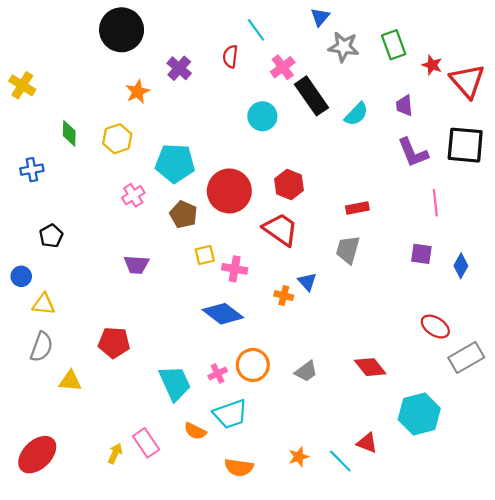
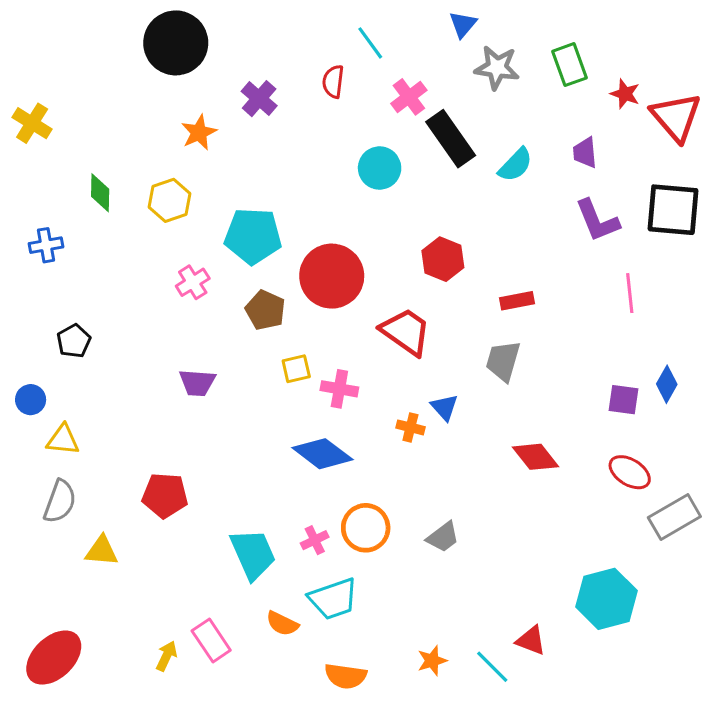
red hexagon: (289, 185) -> (443, 259), moved
purple square: (421, 254) -> (624, 400), moved
red diamond: (370, 367) -> (536, 457), moved

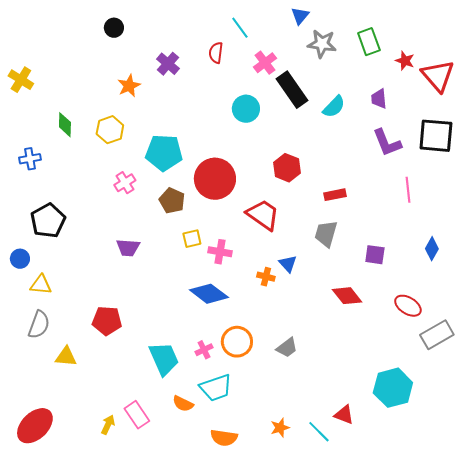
black circle: (176, 43) -> (114, 28), size x0.5
black pentagon: (74, 341) -> (48, 221), size x1.6
purple square: (624, 400) -> (375, 255), moved

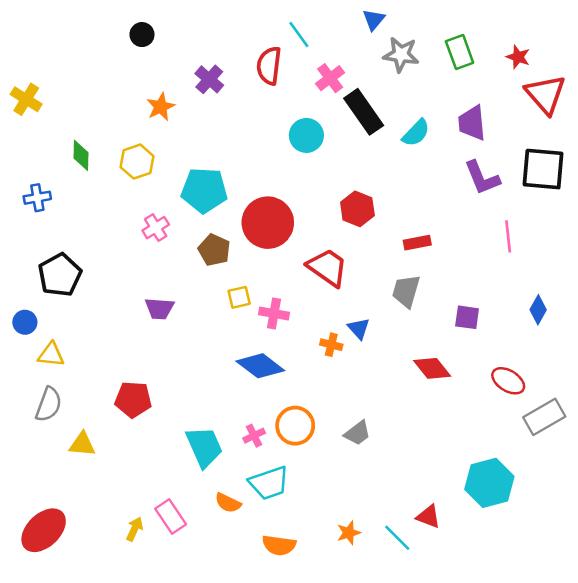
red semicircle: (216, 53) -> (269, 66), size x1.4
red star: (405, 61) -> (518, 57), moved
purple trapezoid: (379, 99) -> (472, 123), size x1.4

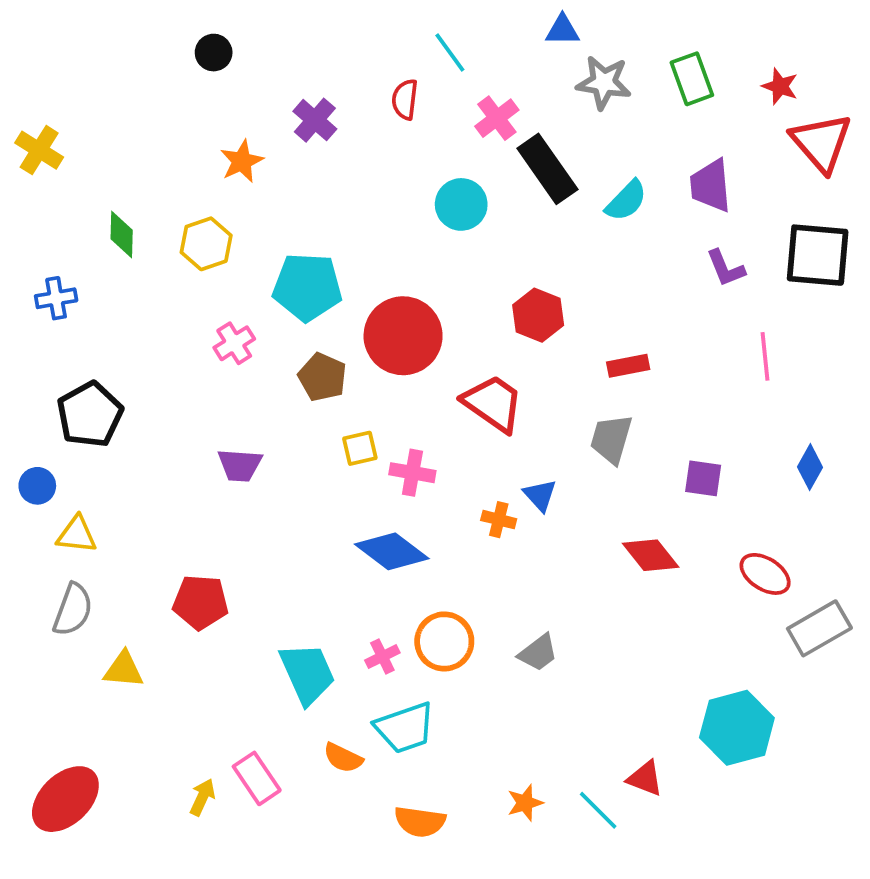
blue triangle: (374, 20) -> (562, 30), turned 50
red semicircle: (269, 66) -> (405, 99), size x0.7
purple L-shape: (482, 178) -> (726, 268), size x0.7

